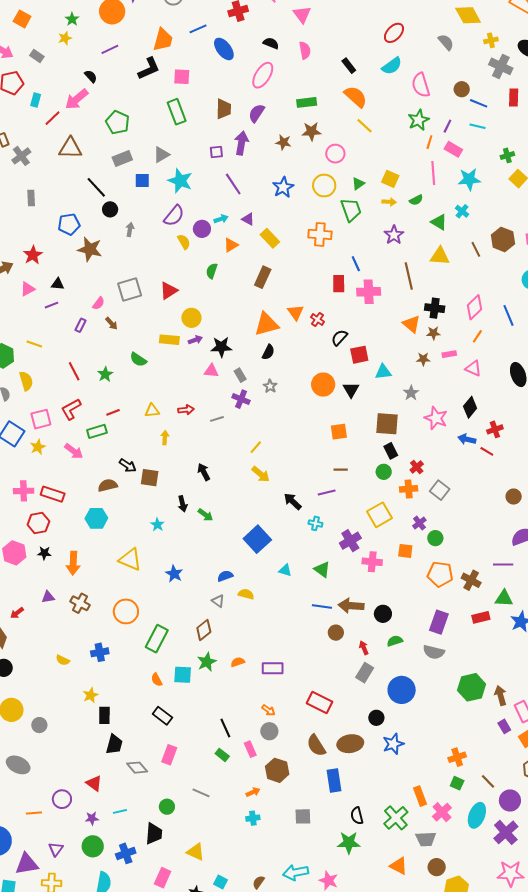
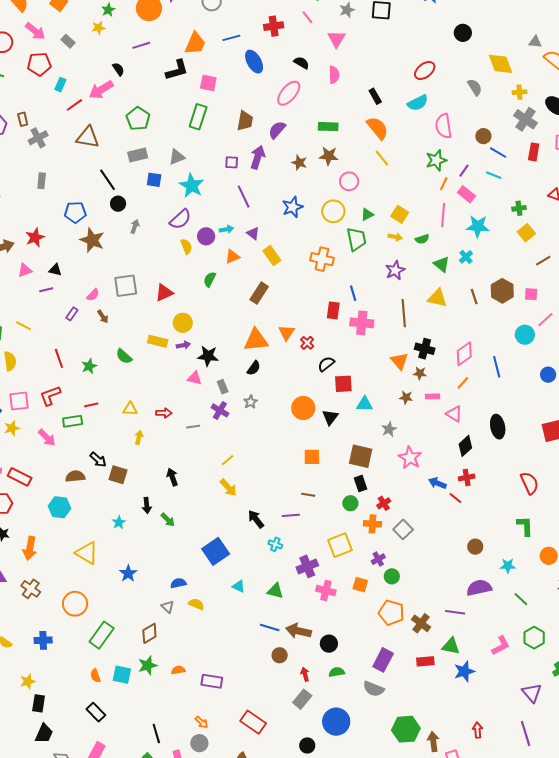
green rectangle: (177, 112) -> (198, 117), turned 30
black diamond: (470, 407) -> (465, 446), moved
green triangle: (322, 570) -> (275, 591), turned -30

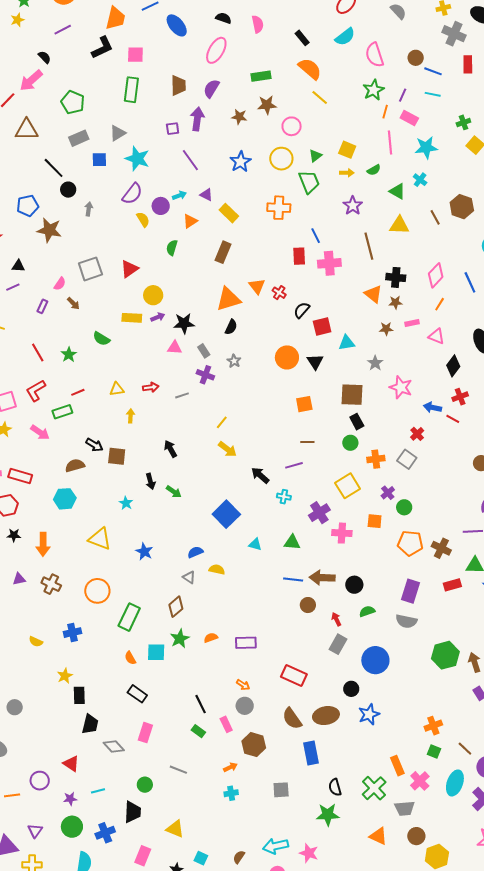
red cross: (384, 503) -> (417, 434), moved

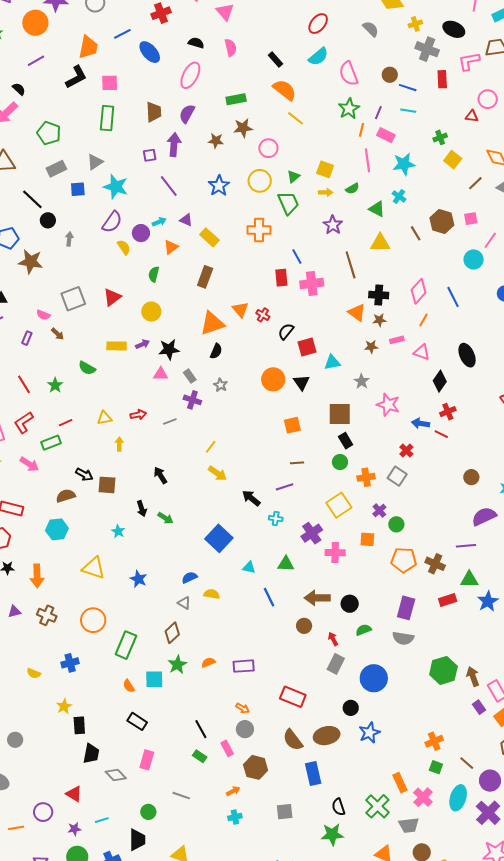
pink semicircle: (60, 284) -> (43, 315), turned 80
yellow circle: (153, 295) -> (151, 312), moved
blue line: (293, 579) -> (269, 597), moved, turned 60

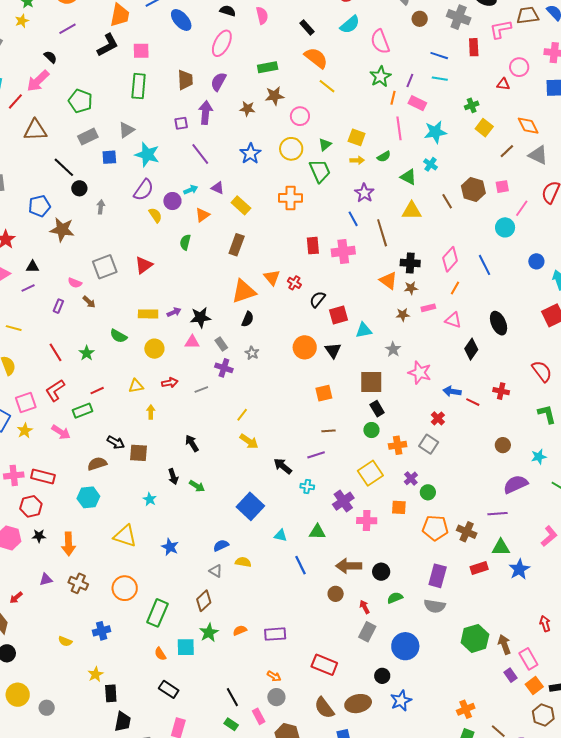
brown circle: (390, 75) -> (420, 19), moved
blue line: (297, 256) -> (353, 219), moved
yellow circle: (151, 312) -> (154, 349), moved
red cross: (448, 412) -> (501, 391), moved, turned 35

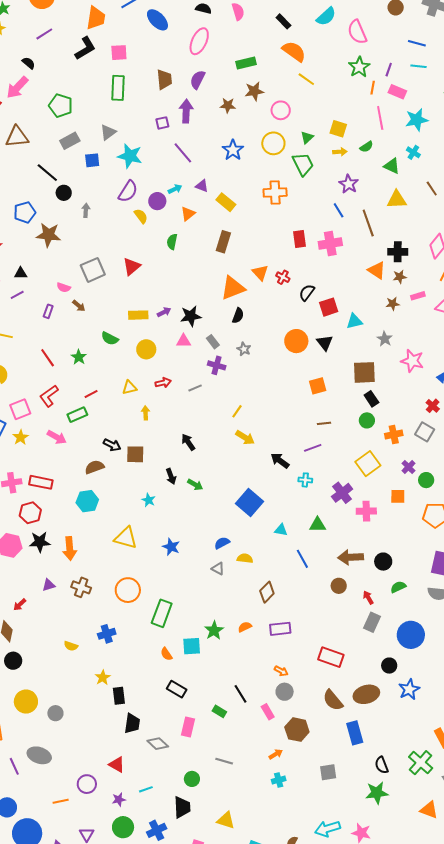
black star: (39, 536) -> (40, 542), size x1.5
brown diamond: (204, 601) -> (267, 592), moved
green rectangle: (231, 724) -> (219, 711), moved

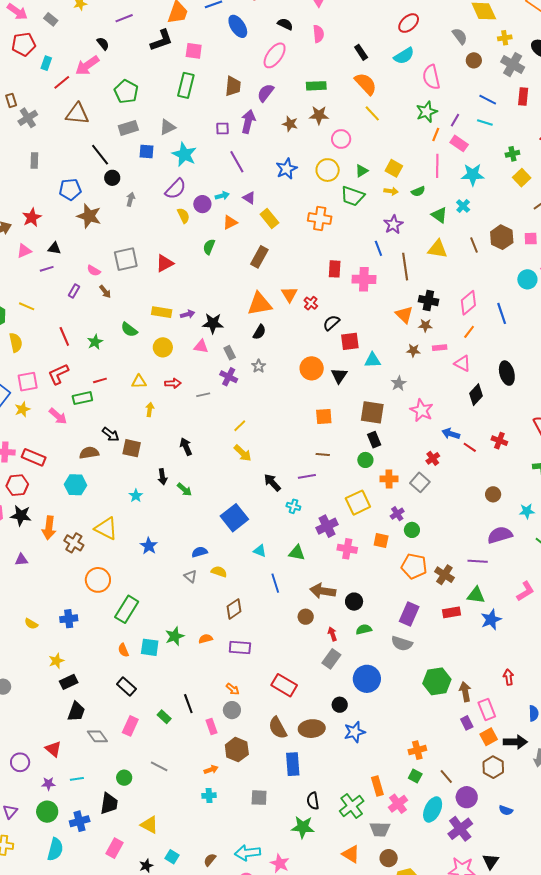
green trapezoid: (303, 164) -> (353, 196), turned 125
brown cross: (81, 587) -> (74, 543), moved
black rectangle: (119, 696) -> (69, 682), turned 60

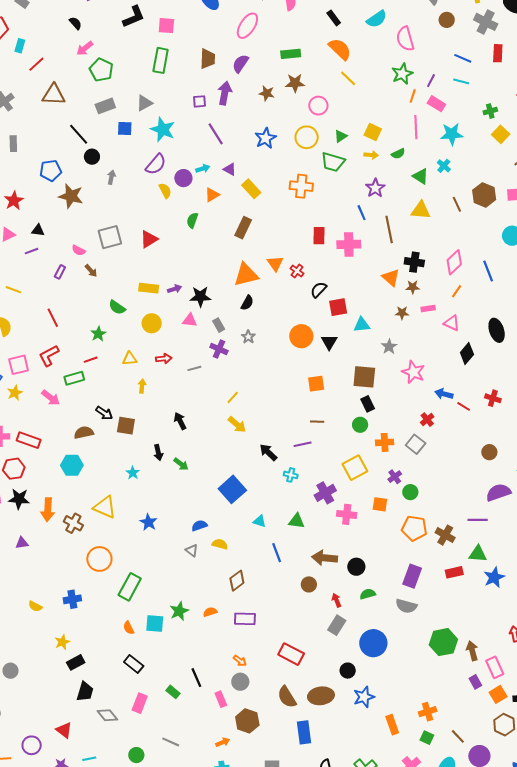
pink arrow: (87, 65) -> (85, 48), moved, size x0.7
green star: (95, 342) -> (98, 334), moved
orange rectangle: (377, 786) -> (392, 725), moved

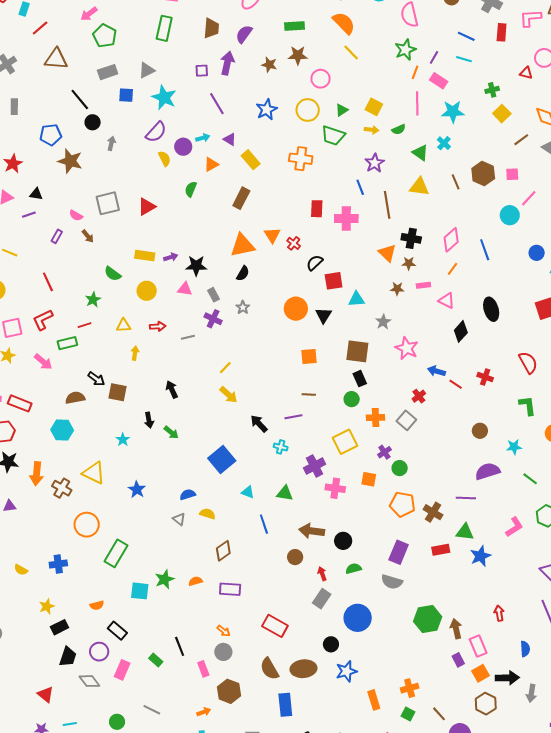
orange semicircle: (129, 628) -> (97, 605), moved, turned -80
purple circle: (32, 745) -> (99, 652), moved

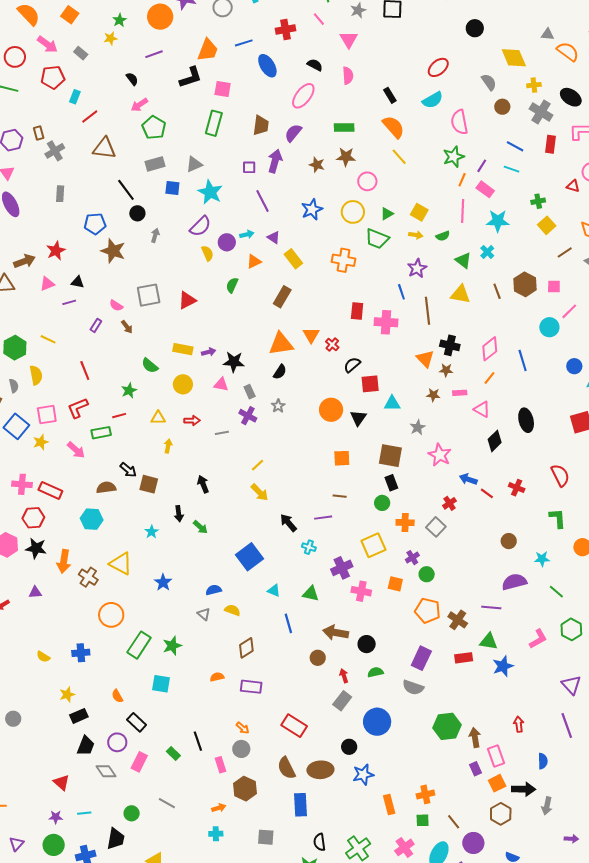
green star: (165, 579) -> (172, 646), moved
orange semicircle: (97, 605) -> (117, 696), turned 72
green square: (408, 714) -> (423, 820), turned -32

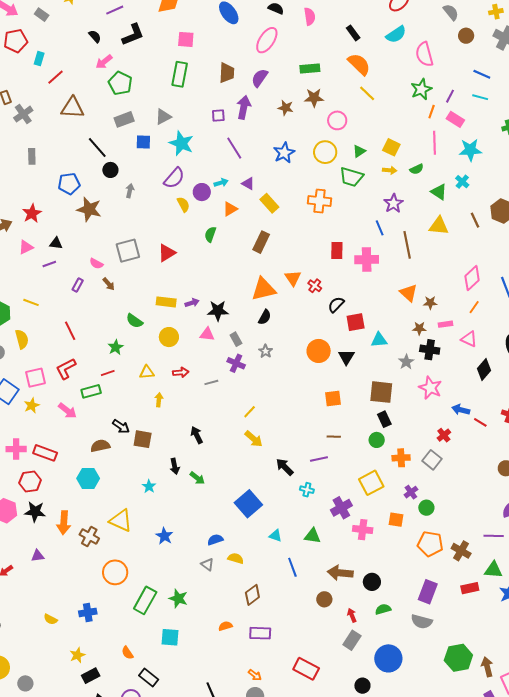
black L-shape: (191, 77) -> (133, 35), moved
black cross: (450, 345) -> (430, 350), moved
green star: (172, 646) -> (178, 598), turned -30

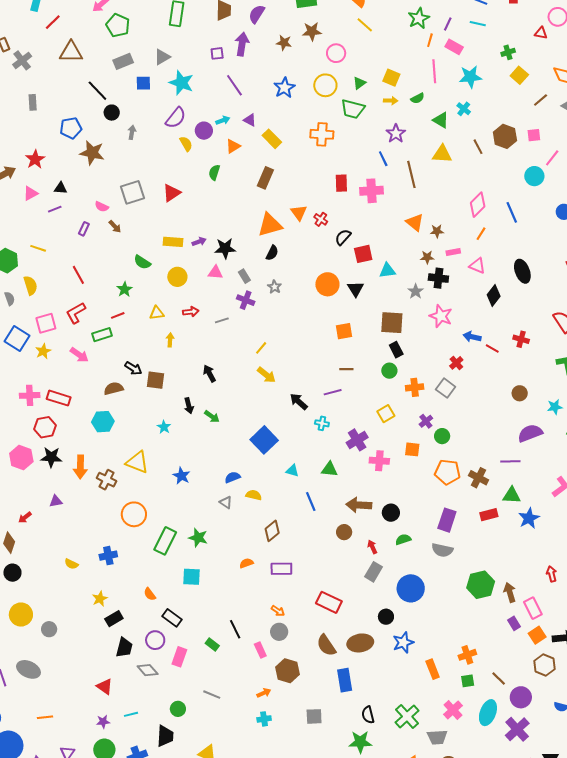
yellow square: (371, 483) -> (386, 414), size x0.7

